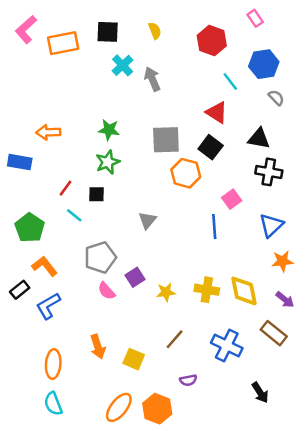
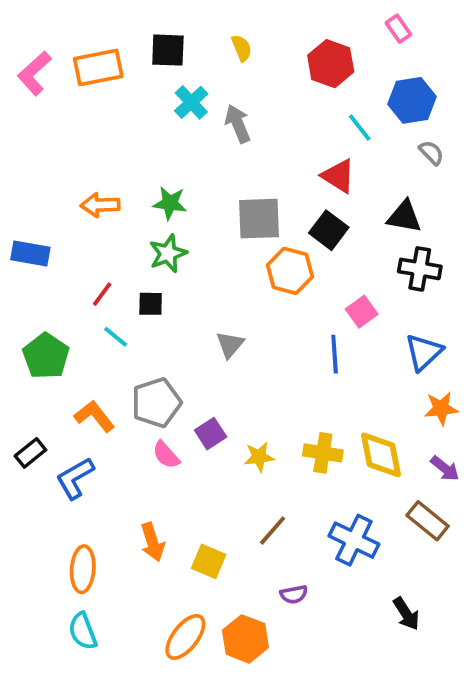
pink L-shape: (26, 29) -> (34, 73), moved
orange arrow: (48, 132) -> (100, 205), moved
orange L-shape: (44, 266) -> (94, 416), moved

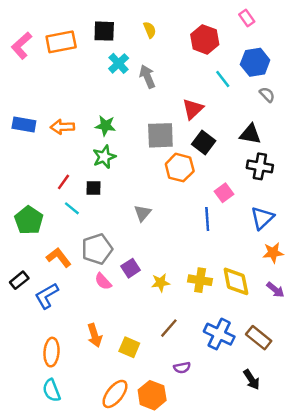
red triangle: (338, 176) -> (193, 109), moved, turned 45
blue rectangle: (30, 253) -> (24, 125), moved
brown rectangle: (428, 521) -> (259, 338), moved

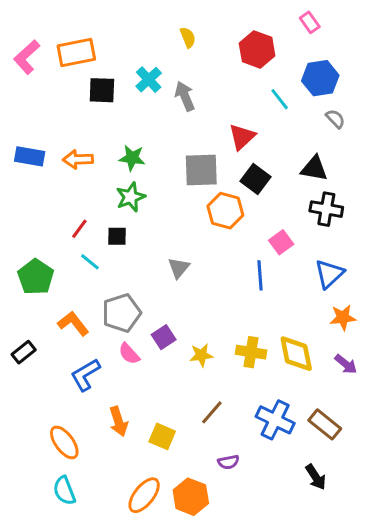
black square: (104, 31) -> (102, 90), moved
blue L-shape: (47, 296) -> (85, 375), moved
orange ellipse: (52, 352) -> (64, 442), turned -40

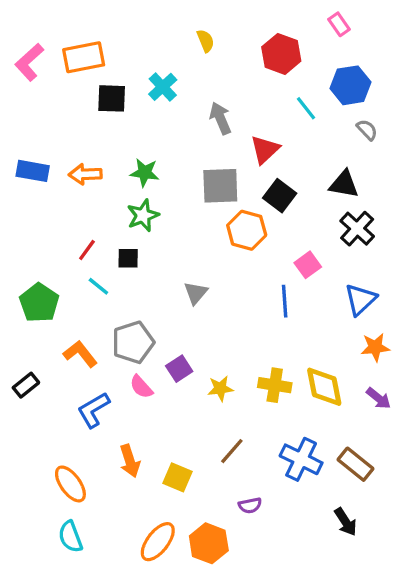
gray arrow: (185, 96) -> (220, 118), moved
black cross: (326, 209) -> (357, 229), turned 32

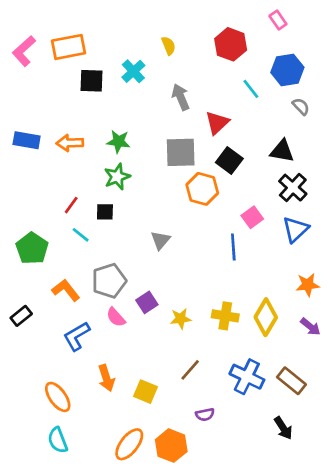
yellow semicircle: (206, 41) -> (168, 46), moved
blue triangle: (360, 299) -> (295, 229), moved
yellow diamond: (324, 387) -> (266, 317), turned 42

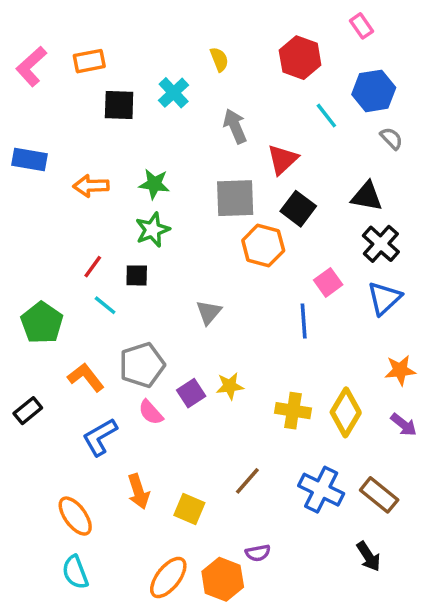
orange rectangle: (68, 47) -> (89, 61), size x0.7
blue rectangle: (27, 140) -> (30, 159), moved
yellow star: (181, 319) -> (230, 386), moved
purple semicircle: (205, 415) -> (258, 553), moved

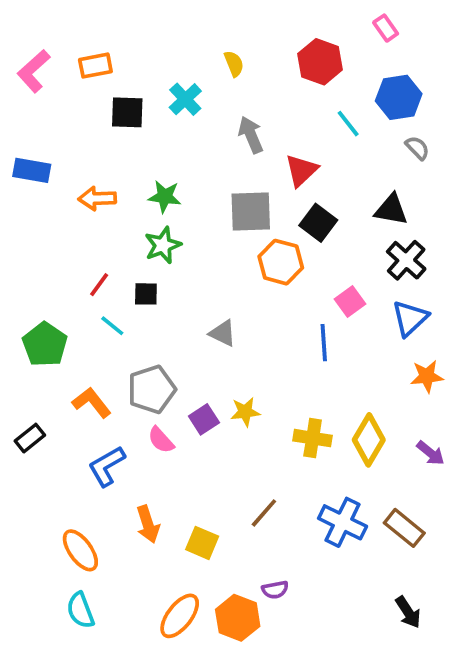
gray triangle: (209, 312) -> (223, 333), turned -44
orange star: (400, 370) -> (427, 376), moved
black arrow: (369, 556) -> (408, 612), moved

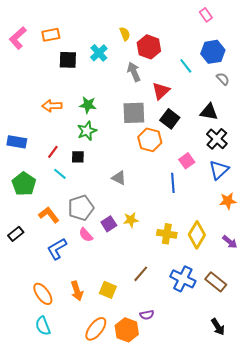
red hexagon: (320, 62) -> (149, 47), moved
blue rectangle: (32, 170) -> (17, 142), moved
orange arrow: (148, 524) -> (77, 291), moved

